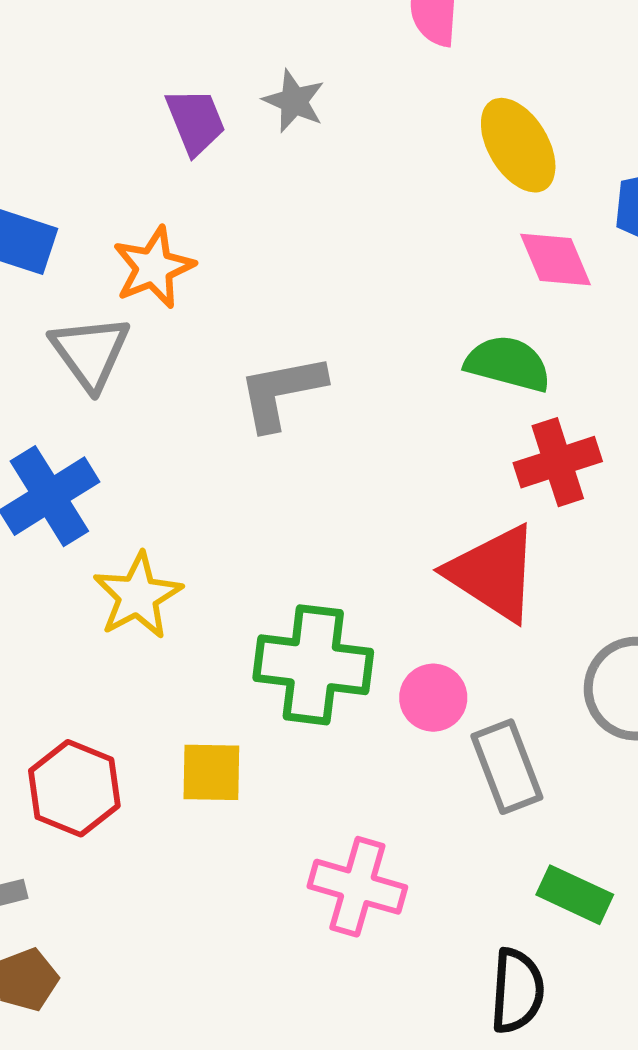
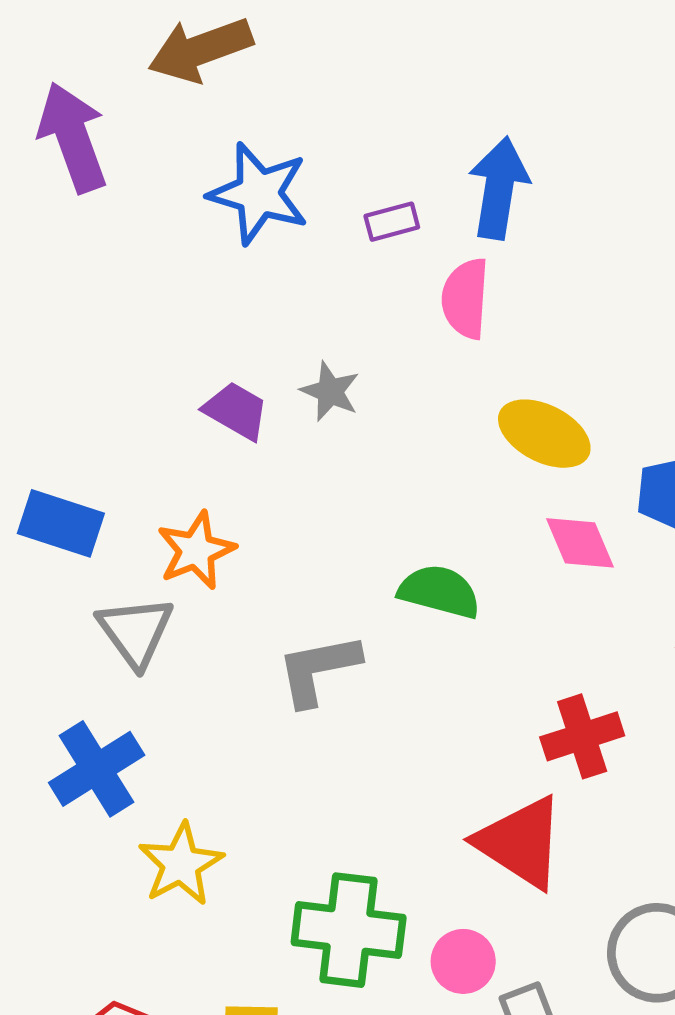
purple trapezoid: (195, 121) -> (236, 411), turned -38
yellow ellipse: (518, 145) -> (544, 434), turned -32
green semicircle: (508, 364) -> (439, 592), moved

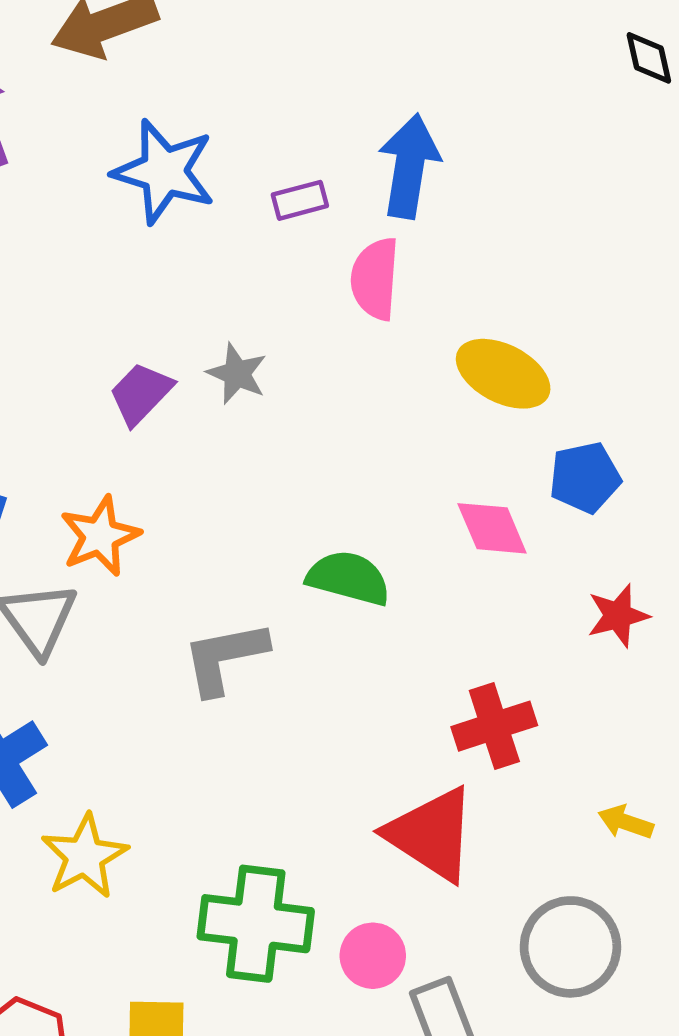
purple trapezoid: (236, 411) -> (141, 394), turned -76
yellow ellipse: (544, 434) -> (503, 374), moved

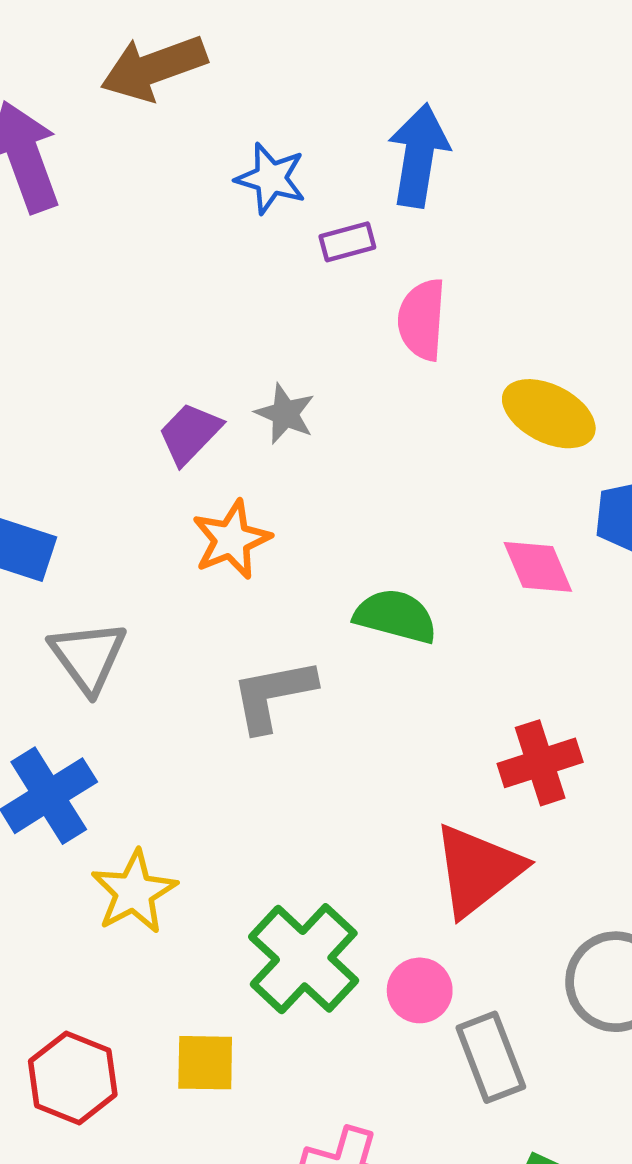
blue arrow: (409, 166) -> (419, 155), moved
blue star: (164, 172) -> (271, 178), moved, size x0.7
orange star: (100, 536) -> (231, 540), moved
red triangle: (431, 834) -> (478, 870), turned 49
green cross: (256, 924) -> (304, 959), turned 36

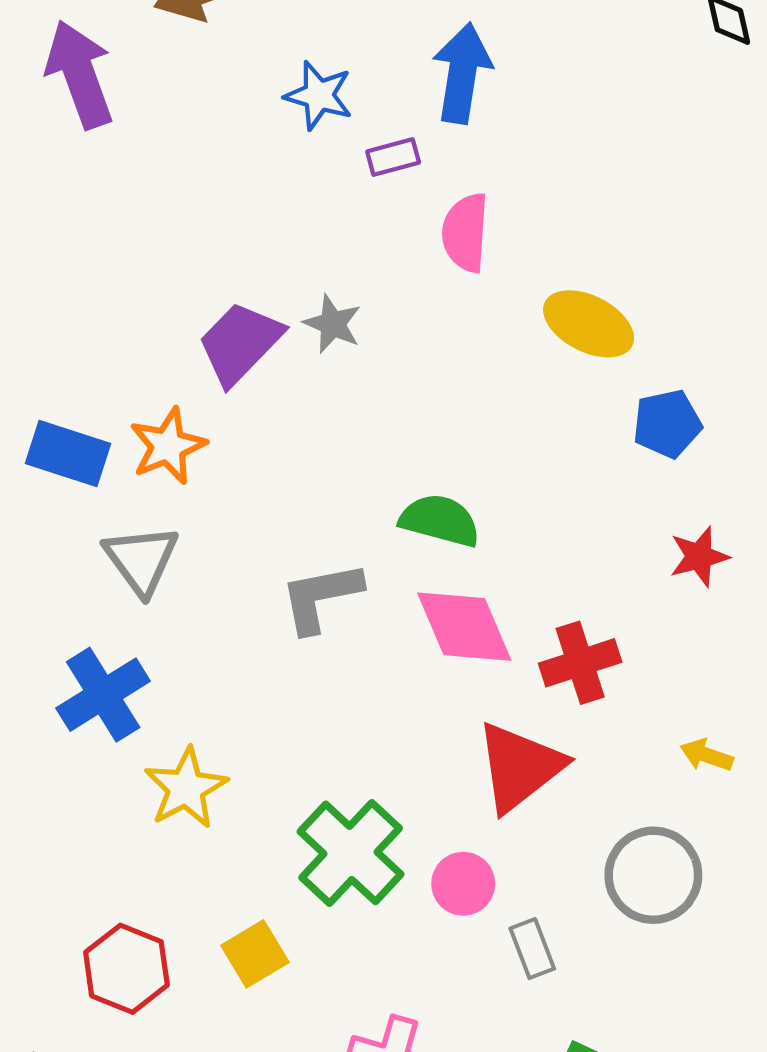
purple trapezoid: (190, 433) -> (240, 343), size x1.4
orange star: (231, 540) -> (168, 446), moved
pink diamond: (538, 567) -> (464, 627), moved, size x1.4
gray rectangle: (491, 1057) -> (532, 949), size x0.7
yellow square: (205, 1063) -> (255, 954), turned -32

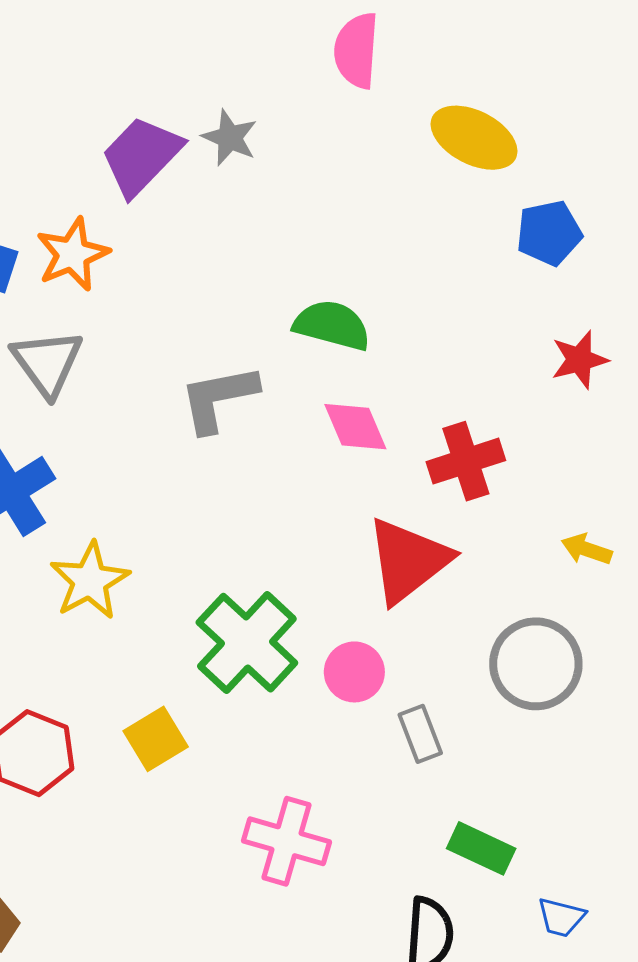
pink diamond: (464, 627) -> (355, 427), size x0.7

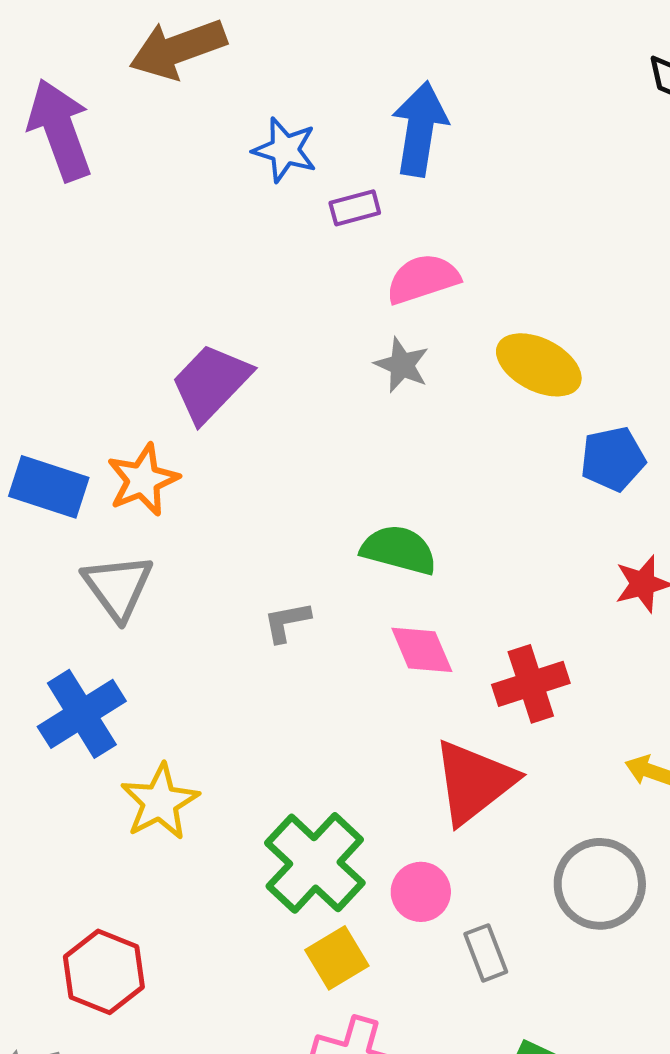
pink semicircle: (356, 50) -> (423, 279), turned 68
gray star: (230, 138) -> (402, 365), moved
gray L-shape: (219, 398) -> (287, 622), size x0.6
yellow square: (156, 739) -> (337, 958), moved

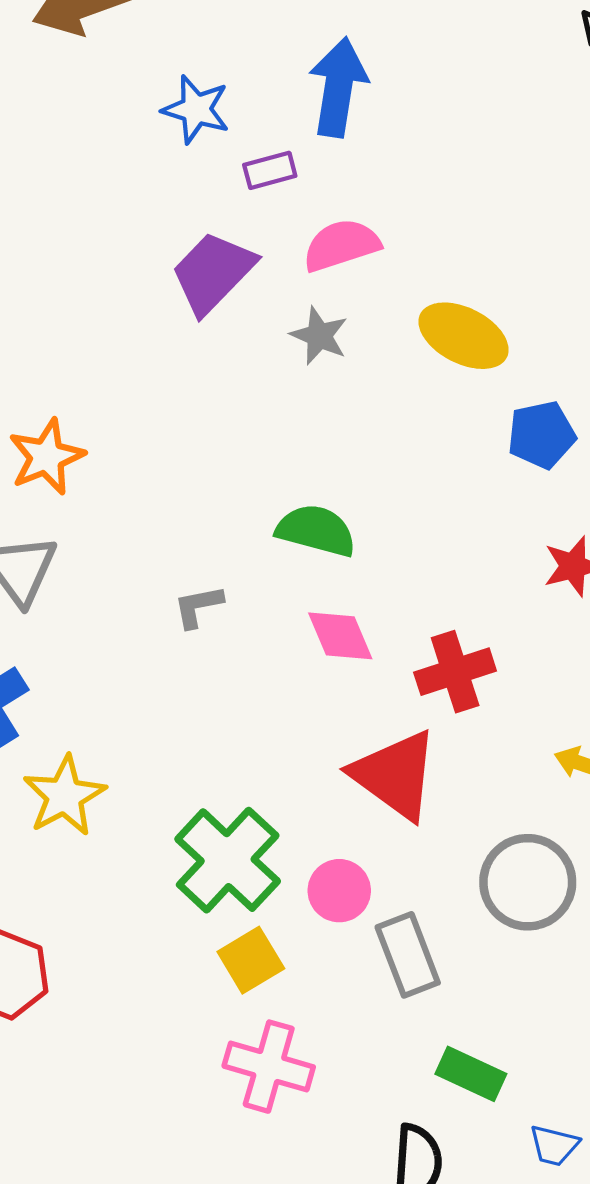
purple trapezoid: (211, 383) -> (213, 273), moved
red triangle: (474, 782) -> (395, 775), turned -46
gray rectangle: (486, 953) -> (408, 955), size x1.4

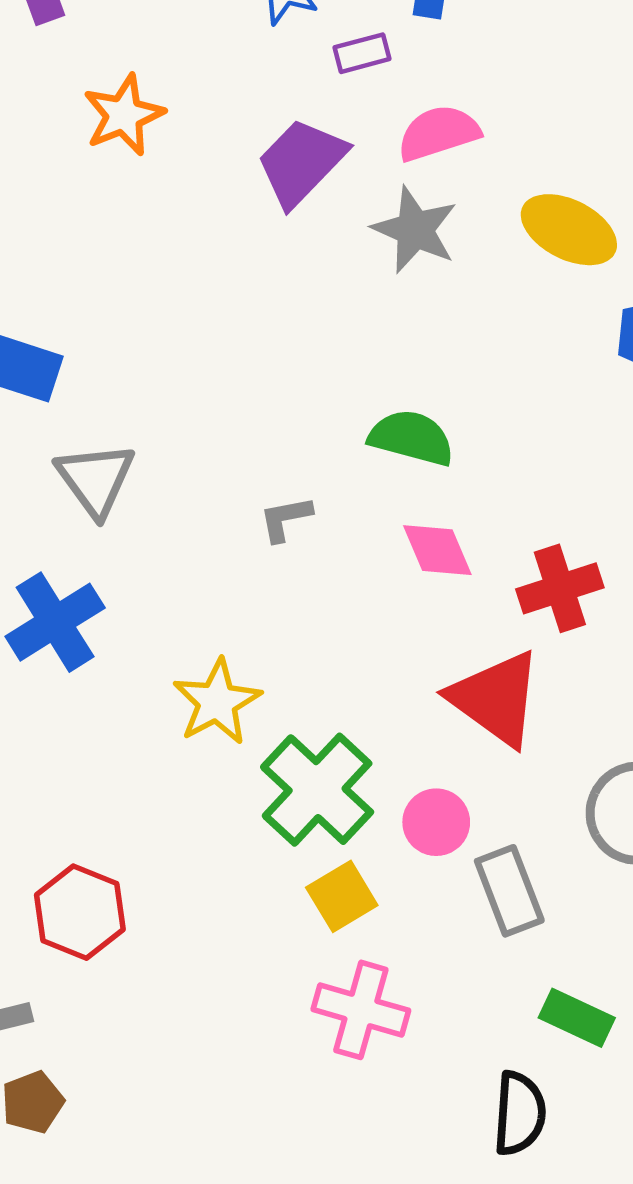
gray star: (319, 336) -> (415, 230), size x1.4
orange star: (47, 457) -> (124, 115), moved
yellow star: (64, 796) -> (217, 702), moved

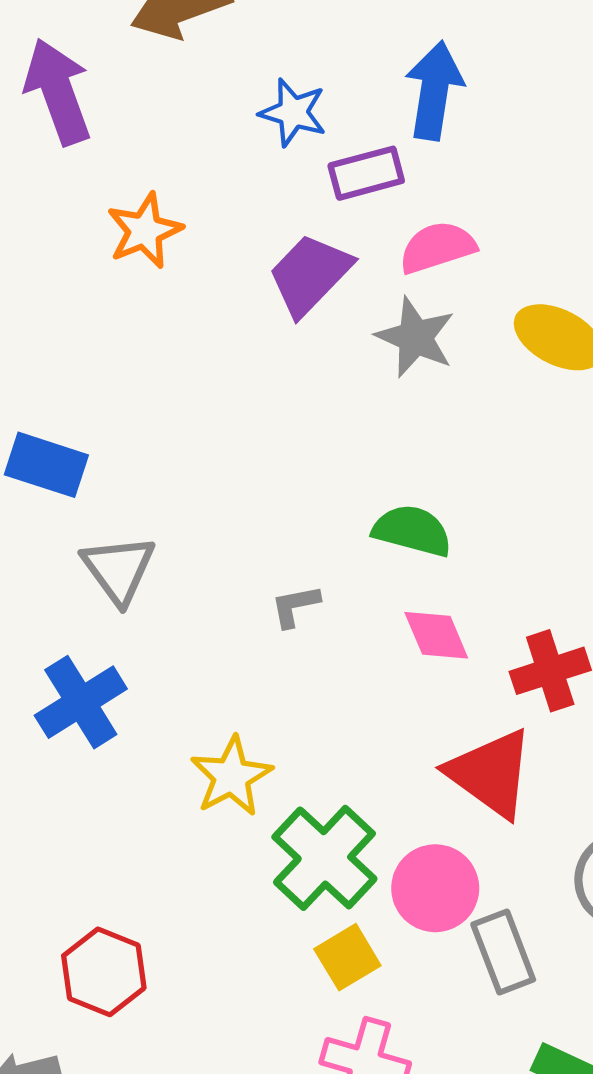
purple rectangle: (362, 53) -> (366, 173), size x1.4
pink circle: (436, 822) -> (435, 888), size x1.4

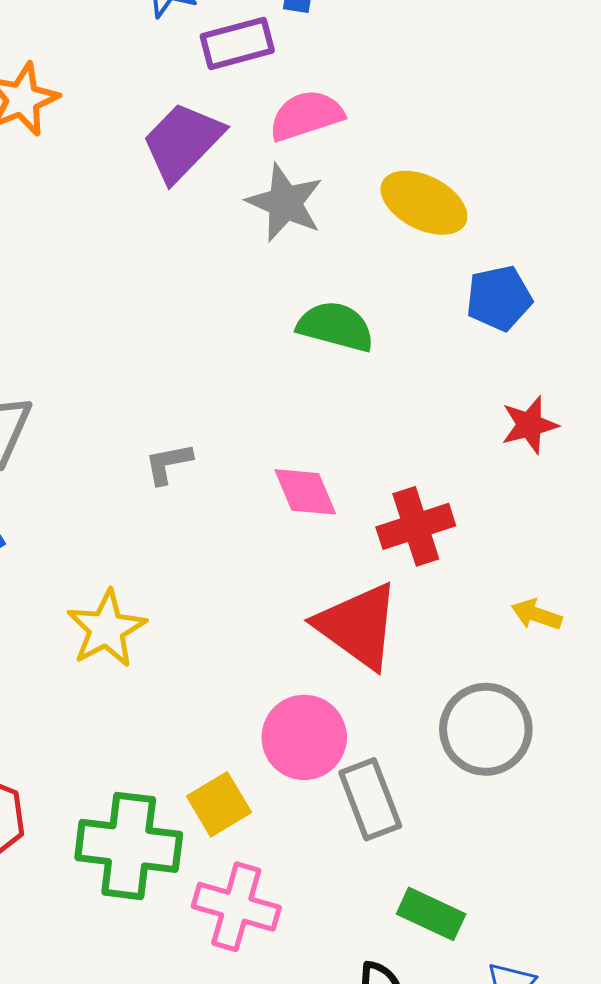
green semicircle: (412, 531) -> (336, 327), moved
green cross: (324, 858) -> (129, 846), moved, turned -36

